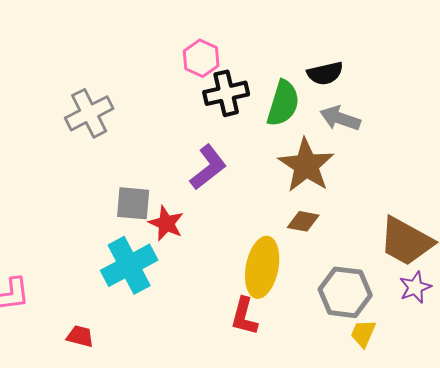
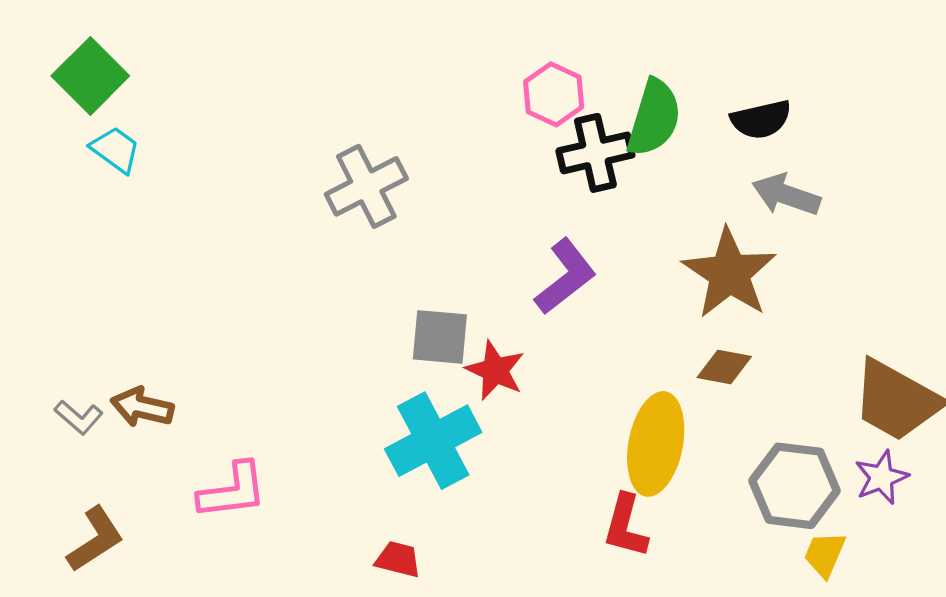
green semicircle: (283, 103) -> (654, 118), moved
purple star: (415, 287) -> (881, 477), moved
red trapezoid: (80, 336) -> (398, 559), moved

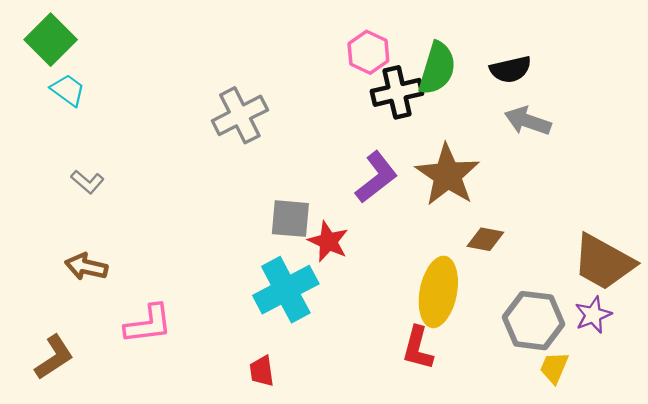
brown star: (729, 273) -> (448, 175), moved
gray L-shape: (79, 417) -> (87, 182), moved
red trapezoid: (398, 559) -> (262, 371), turned -112

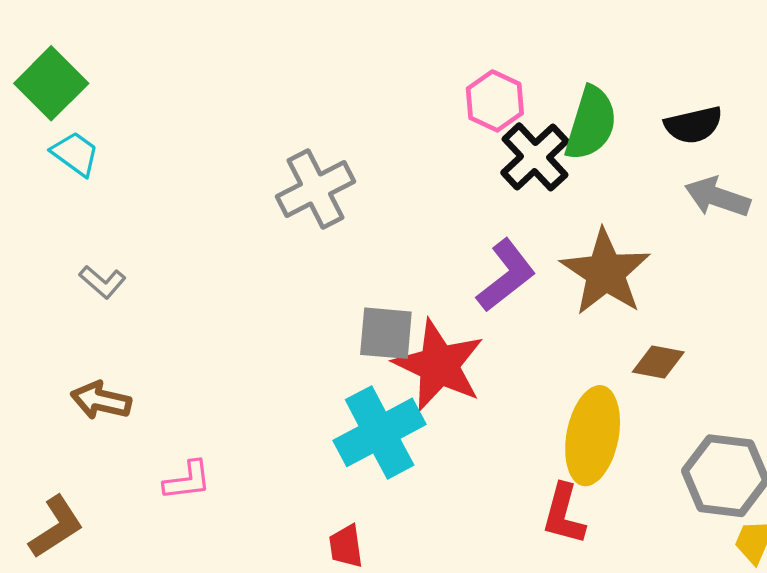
black cross: (397, 92) -> (535, 157), turned -30
red star: (328, 241) -> (439, 365), size x1.6
pink L-shape: (148, 324) -> (187, 480), size x0.7

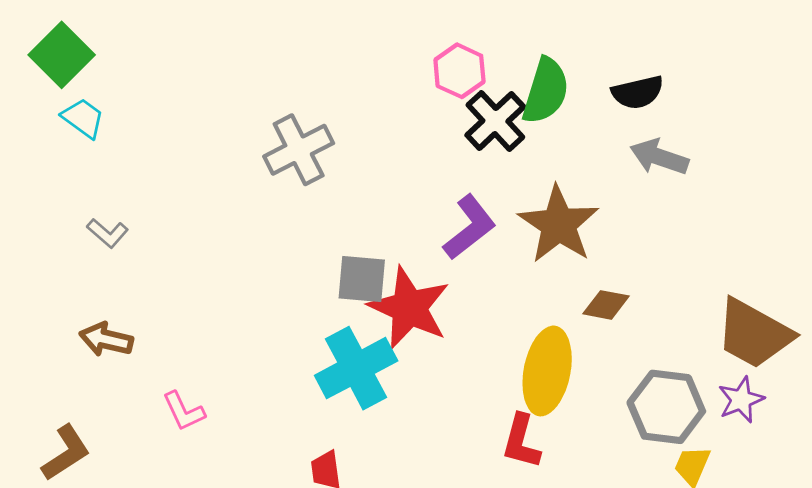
pink L-shape: (187, 480) -> (184, 411), turned 72

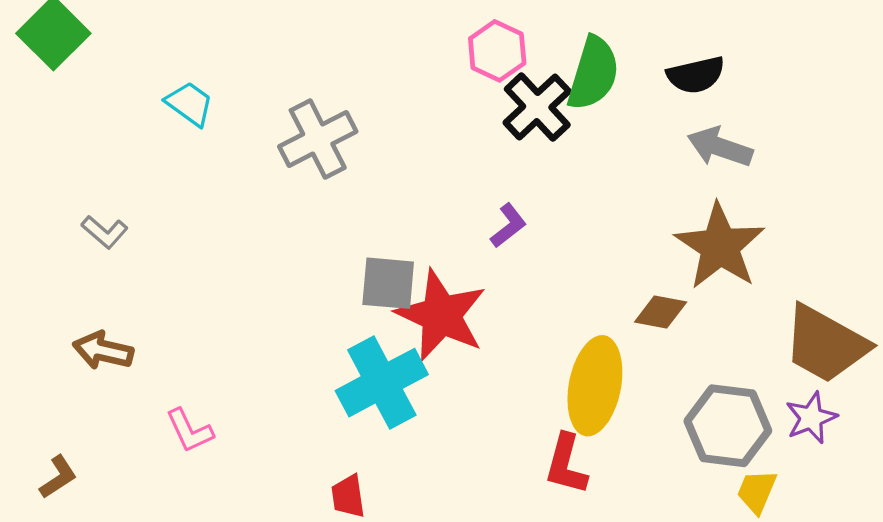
cyan trapezoid: (83, 118) -> (190, 104), moved
brown star: (559, 224) -> (720, 246), moved
purple L-shape: (470, 227) -> (508, 226), size x0.6
brown L-shape: (66, 453) -> (58, 477), size x0.7

